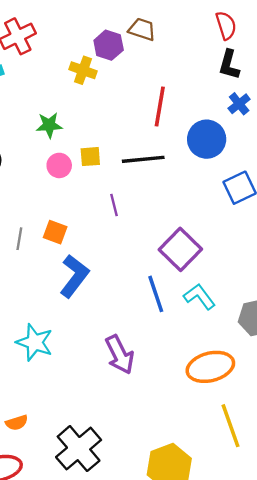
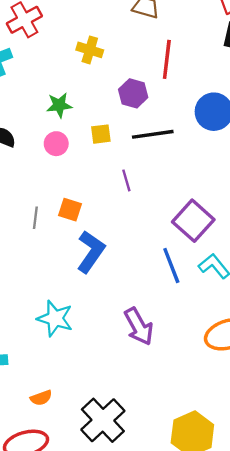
purple hexagon: (109, 45) -> (133, 93), moved
red line: (160, 107) -> (167, 59), moved
pink circle: (59, 165) -> (56, 144), moved

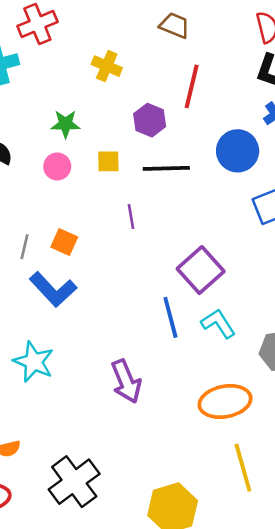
blue L-shape: (91, 252) -> (53, 289), moved, turned 96

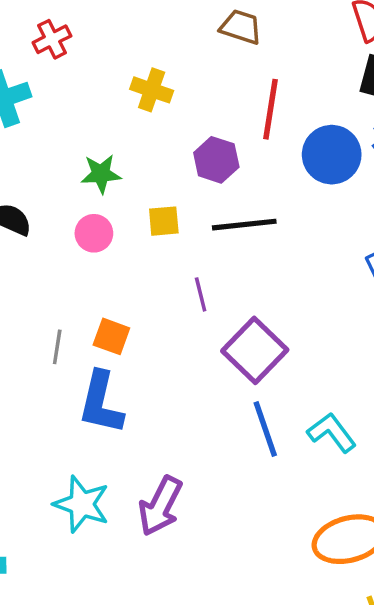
red cross: (37, 24) -> (52, 39), size x0.7
blue circle: (238, 151) -> (332, 155), moved
purple square: (201, 270) -> (255, 350), moved
blue L-shape: (53, 289) -> (101, 403), turned 60
purple arrow: (126, 381) -> (160, 506), moved, turned 54

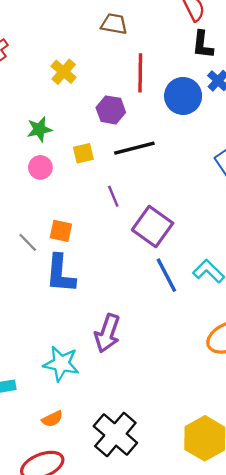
yellow cross: (152, 90) -> (64, 72), turned 30
gray line: (57, 347) -> (28, 242), turned -45
cyan star: (82, 504) -> (61, 364), moved

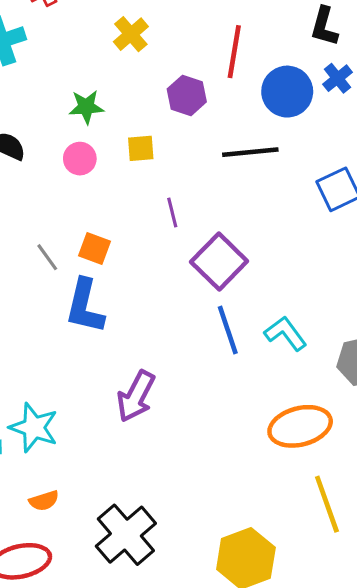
black line: (134, 148) -> (250, 152), moved
cyan star: (61, 364) -> (34, 428), moved

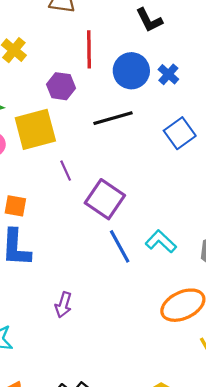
black L-shape: (324, 26) -> (149, 20), turned -32
blue cross: (338, 78) -> (168, 74), moved
yellow square: (141, 148) -> (35, 129), size x2.0
purple arrow: (136, 396) -> (63, 305), size x0.7

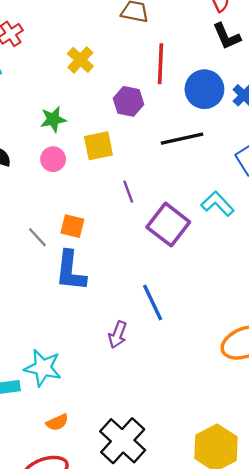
yellow square: (35, 129) -> (98, 146), size x0.7
cyan L-shape: (161, 241) -> (218, 204), moved
blue line: (120, 246) -> (153, 303), moved

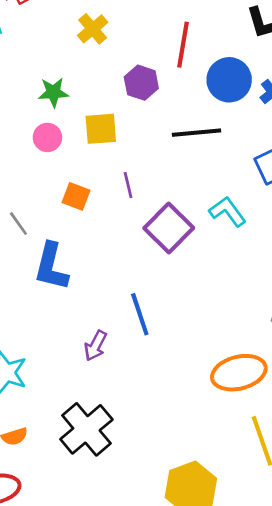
orange square: (72, 226) -> (76, 196), moved
black cross: (123, 441) -> (86, 429), moved

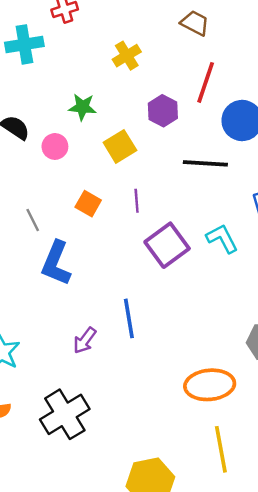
yellow square: (101, 129) -> (120, 146), turned -36
pink circle: (47, 137) -> (55, 146), moved

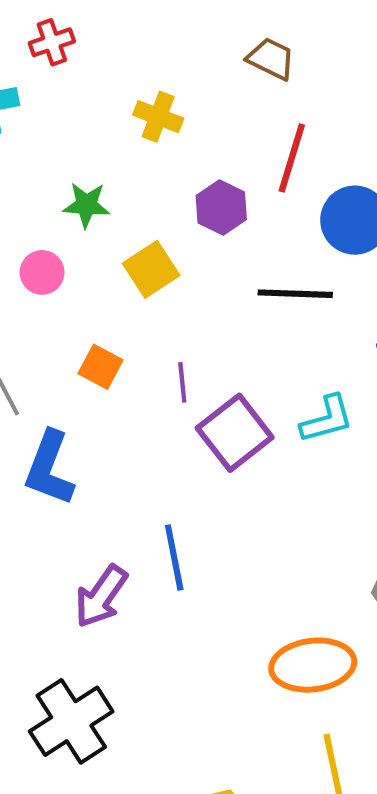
yellow cross: (127, 56) -> (158, 117), turned -36
purple line: (137, 201) -> (182, 382), moved
cyan L-shape: (222, 239) -> (327, 419), turned 104
purple arrow: (85, 340) -> (101, 596), size x1.4

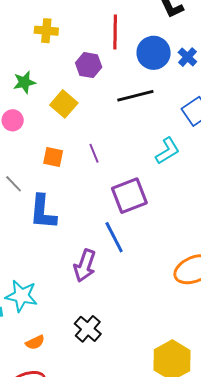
purple square: (235, 433) -> (129, 196), moved, turned 33
black cross: (71, 721) -> (88, 329), size x0.7

